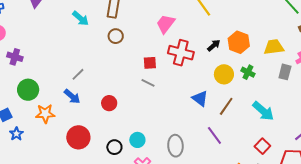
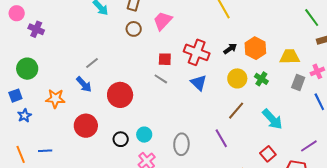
pink trapezoid: (166, 24) -> (163, 21), moved
purple cross: (15, 57) -> (36, 29), moved
green circle: (28, 90) -> (27, 69), moved
blue triangle: (200, 99) -> (199, 83), moved
red circle: (109, 103) -> (120, 95), size x1.6

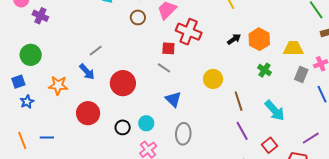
red cross: (197, 52) -> (189, 32), moved
yellow circle: (237, 78) -> (213, 79), moved
blue triangle: (199, 83) -> (173, 99), moved
brown line: (236, 111) -> (239, 101), turned -60
purple line: (221, 138) -> (242, 131), moved

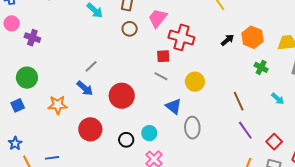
yellow circle: (213, 79) -> (195, 82), moved
blue star: (27, 102) -> (15, 143), moved
cyan arrow: (275, 111) -> (278, 99), moved, size x0.6
gray ellipse: (183, 134) -> (192, 128), moved

